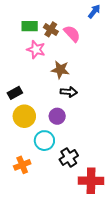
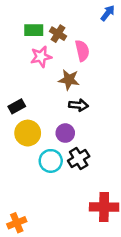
pink semicircle: (72, 34) -> (82, 51), moved, turned 30
pink star: (36, 50) -> (41, 57), turned -30
black cross: (69, 157) -> (79, 158), moved
orange cross: (22, 165) -> (17, 223), moved

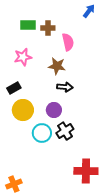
brown cross: (58, 34) -> (48, 28), turned -32
pink star: (41, 57) -> (23, 57), moved

